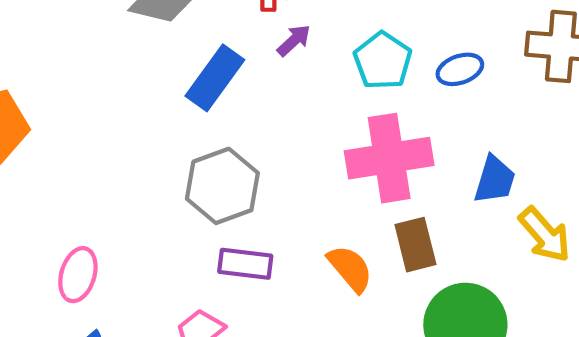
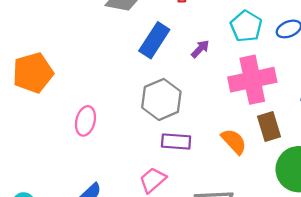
purple arrow: (294, 40) -> (200, 49), moved
pink ellipse: (78, 275) -> (85, 121), moved

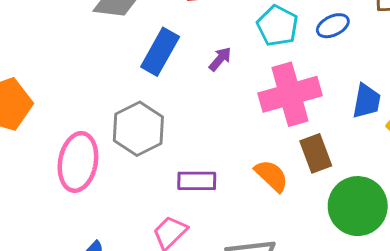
gray hexagon: (161, 99) -> (138, 129), moved
pink ellipse: (85, 121) -> (78, 162), size x1.5

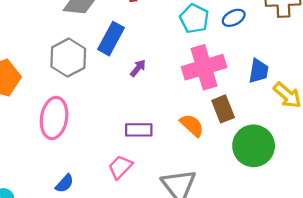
purple arrow: (220, 59) -> (138, 68), moved
gray hexagon: (138, 129) -> (68, 58), moved

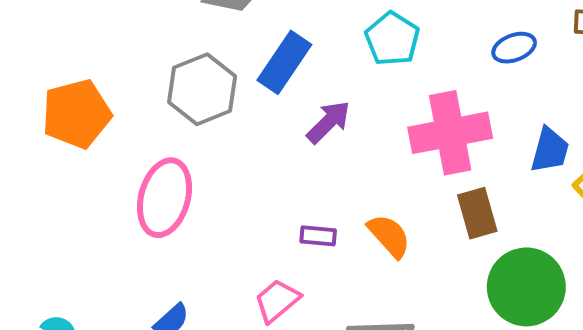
cyan pentagon: (194, 19) -> (392, 39), moved
purple arrow: (138, 68) -> (328, 122), size x1.4
orange semicircle: (192, 125) -> (389, 236), moved
purple rectangle: (139, 130) -> (318, 236), size x0.7

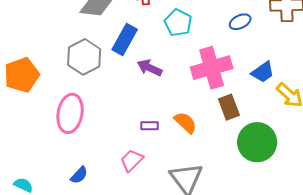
purple arrow: (328, 122) -> (150, 68), turned -105
blue trapezoid: (550, 150) -> (263, 72), turned 45

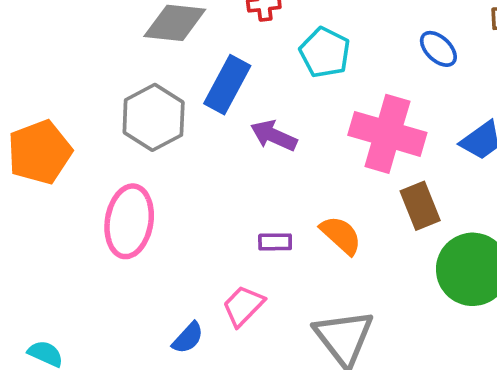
blue ellipse: (240, 22) -> (438, 49), turned 70
pink cross: (212, 68) -> (387, 134), turned 33
blue semicircle: (79, 175) -> (188, 338), moved

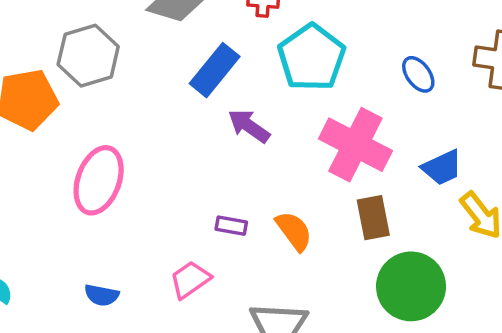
cyan pentagon: (325, 52) -> (312, 57), size x1.4
gray hexagon: (154, 117) -> (88, 56), moved
blue semicircle: (188, 338) -> (102, 295), moved, turned 48

